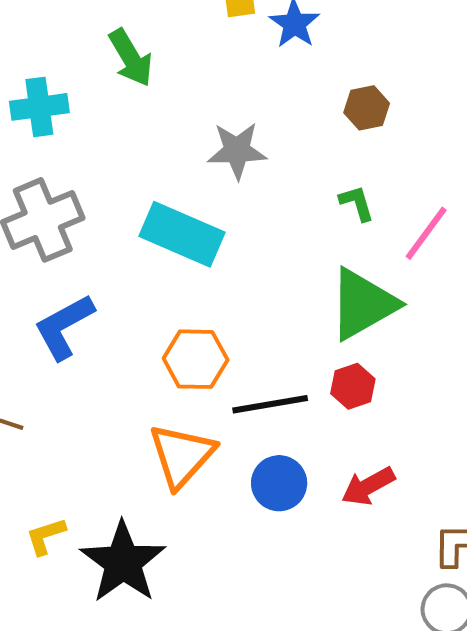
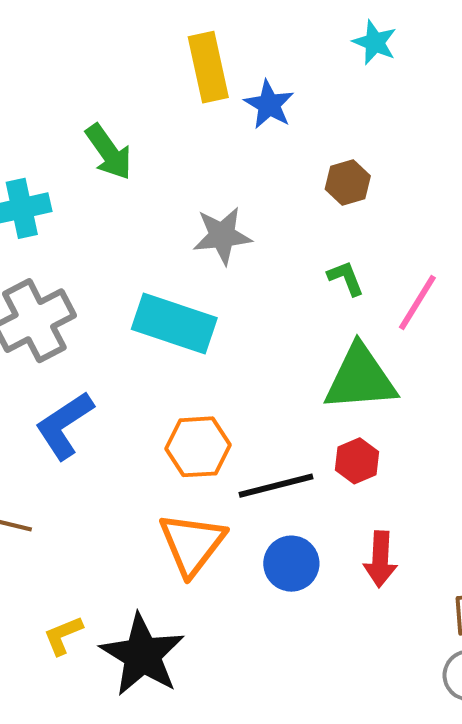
green triangle: (363, 304) -> (360, 378), turned 30
red arrow: (368, 486) -> (380, 559), turned -54

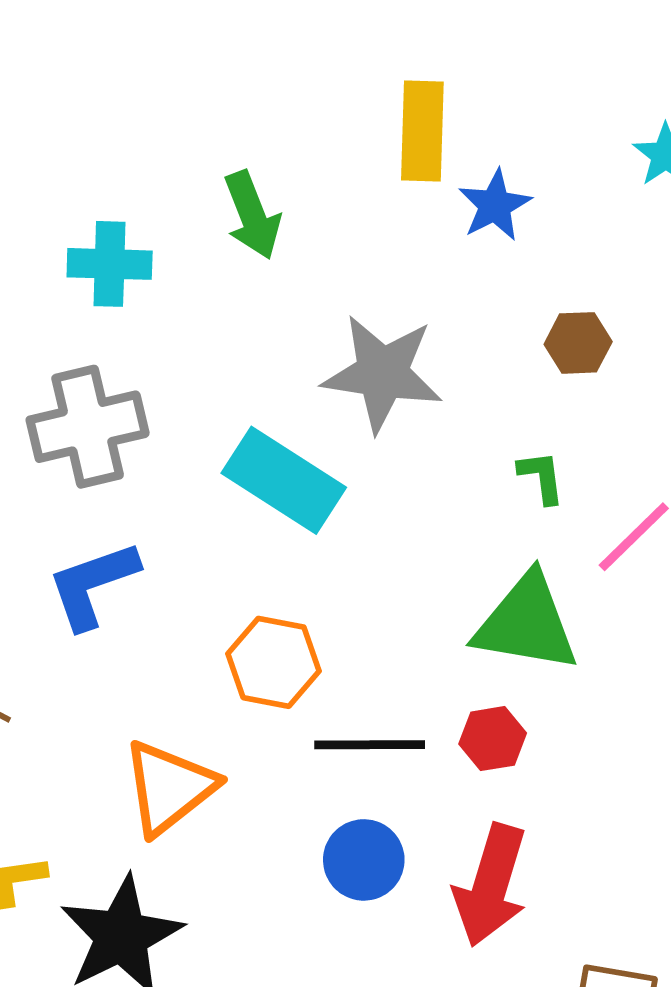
gray star: (222, 236) -> (382, 373), size x1.4
orange triangle: (192, 544) -> (169, 788), moved
red arrow: (380, 559) -> (491, 885), size x1.5

